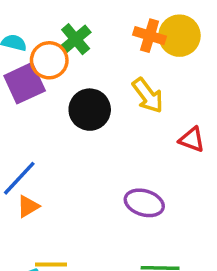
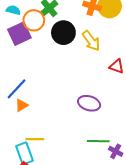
black circle: (90, 110) -> (63, 33), moved

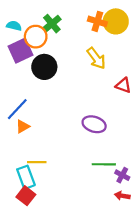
black circle: (63, 33) -> (44, 67), moved

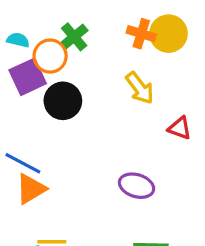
blue line: (17, 109) -> (23, 163), turned 75
orange triangle: (23, 126) -> (31, 189), size x1.5

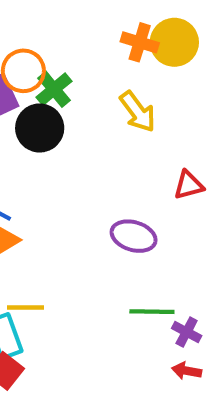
green cross: (74, 37) -> (54, 89), moved
red triangle: (180, 128) -> (189, 185), moved, turned -35

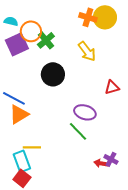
black circle: (40, 128) -> (53, 74), moved
green line: (152, 312) -> (78, 131), moved, turned 45
red arrow: (187, 371) -> (101, 163), moved

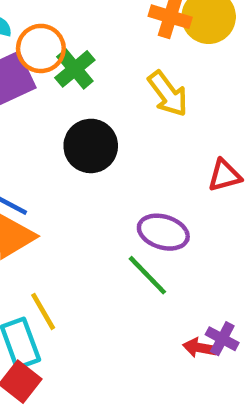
yellow line: (32, 147) -> (43, 311), turned 60

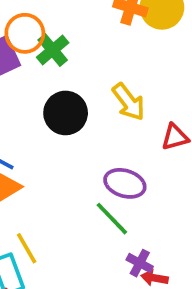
yellow arrow: (168, 94) -> (129, 102), moved
purple cross: (222, 339) -> (140, 263), moved

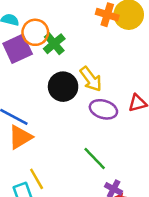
yellow arrow: (129, 102) -> (91, 79), moved
purple ellipse: (125, 183) -> (103, 109), moved

